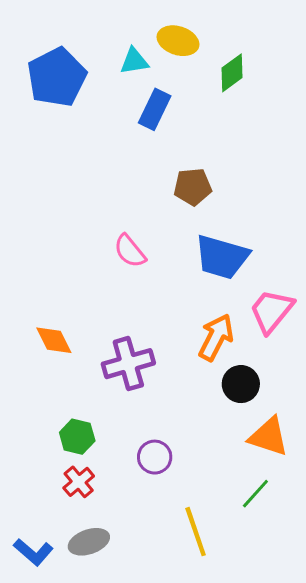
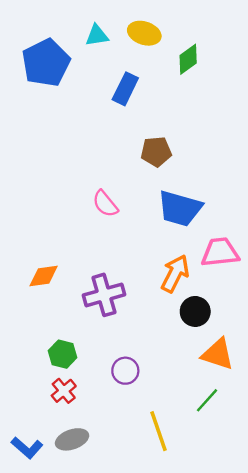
cyan triangle: (134, 61) -> (97, 36), moved
pink trapezoid: (272, 311) -> (220, 252), turned 45
orange diamond: (54, 340) -> (44, 276), turned -72

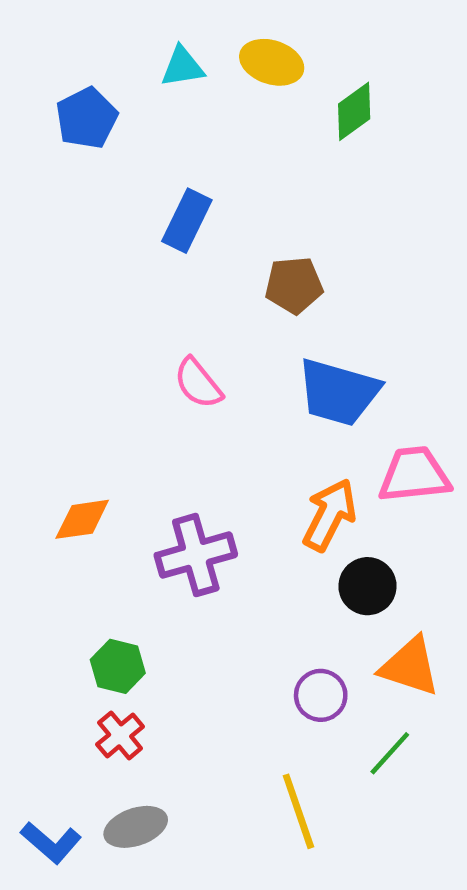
blue pentagon: (46, 63) -> (87, 118), size x0.7
blue rectangle: (125, 89) -> (187, 221), moved
purple circle: (125, 371) -> (321, 695), moved

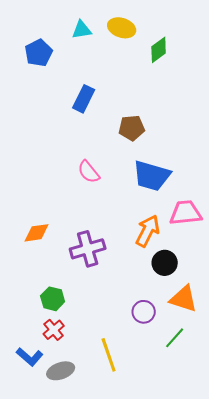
yellow line: (298, 811) -> (109, 355), moved
blue L-shape: (51, 842) -> (30, 357), moved

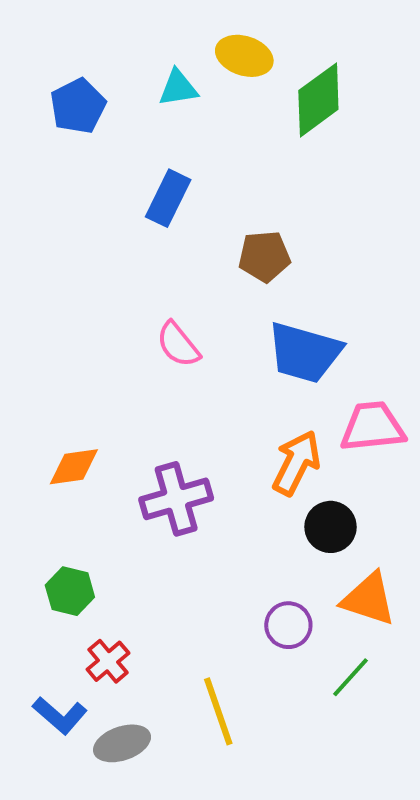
cyan triangle: (82, 30) -> (178, 88), moved
green diamond: (159, 50) -> (318, 100), size x1.4
green hexagon: (53, 299) -> (70, 591), moved

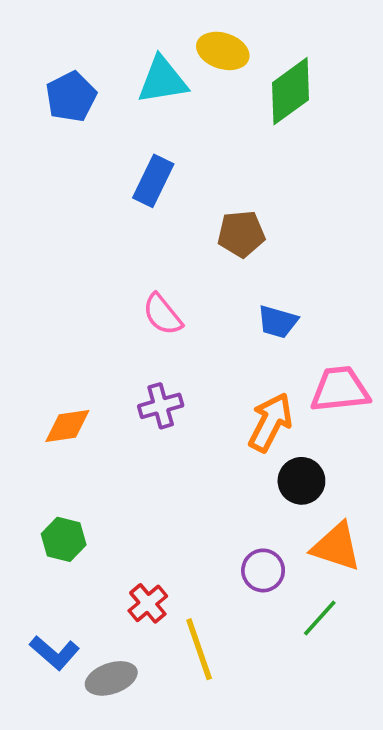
cyan triangle: (178, 88) -> (162, 80), size x1.4
blue trapezoid: (304, 353) -> (278, 322), size x0.6
purple cross: (176, 499) -> (161, 406), moved, size x0.7
red cross: (108, 661) -> (148, 603), moved

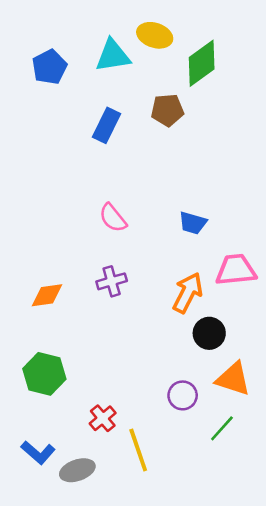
brown pentagon: (241, 234) -> (167, 110), moved
green hexagon: (64, 539) -> (44, 374), size x1.4

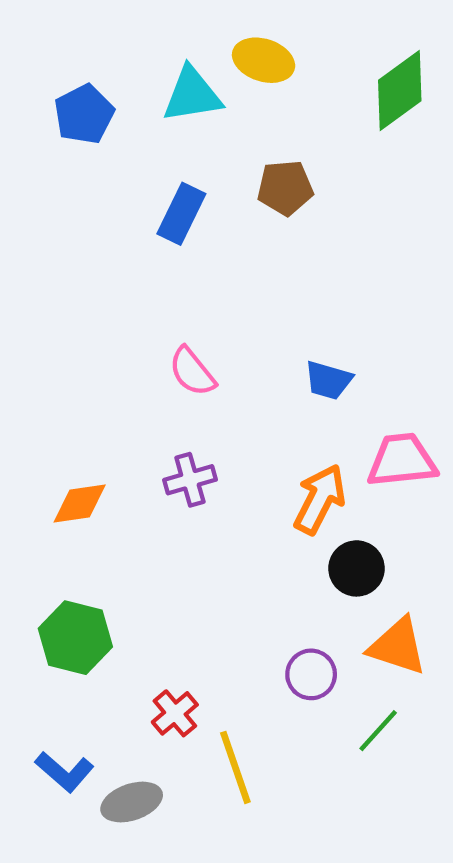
green diamond: (202, 63) -> (400, 90), moved

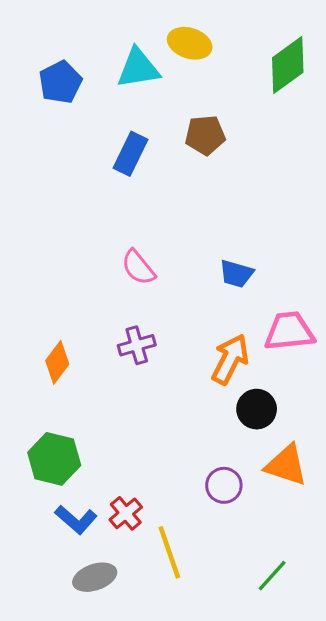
orange diamond: (80, 504) -> (57, 362), turned -45
green line: (378, 731) -> (272, 576), moved
blue L-shape: (65, 772) -> (76, 520), moved

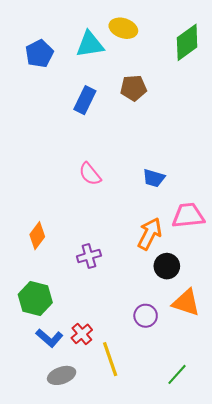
purple cross: (137, 345) -> (89, 256), moved

